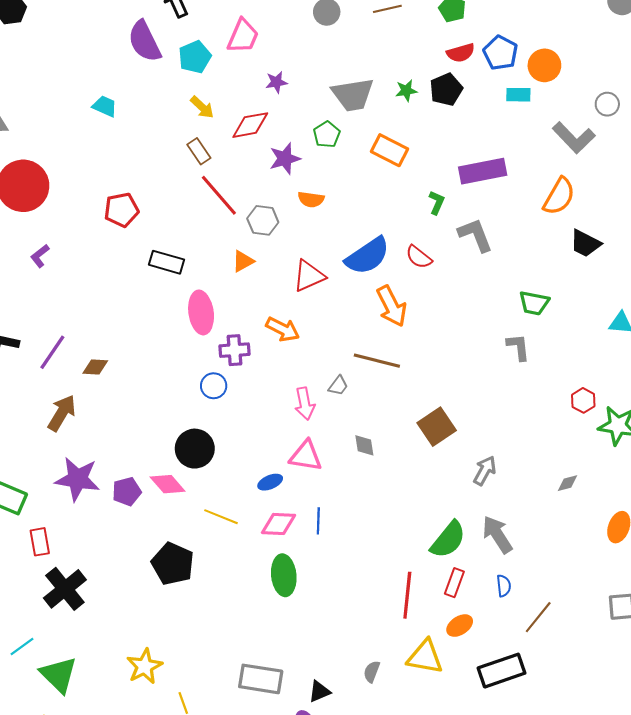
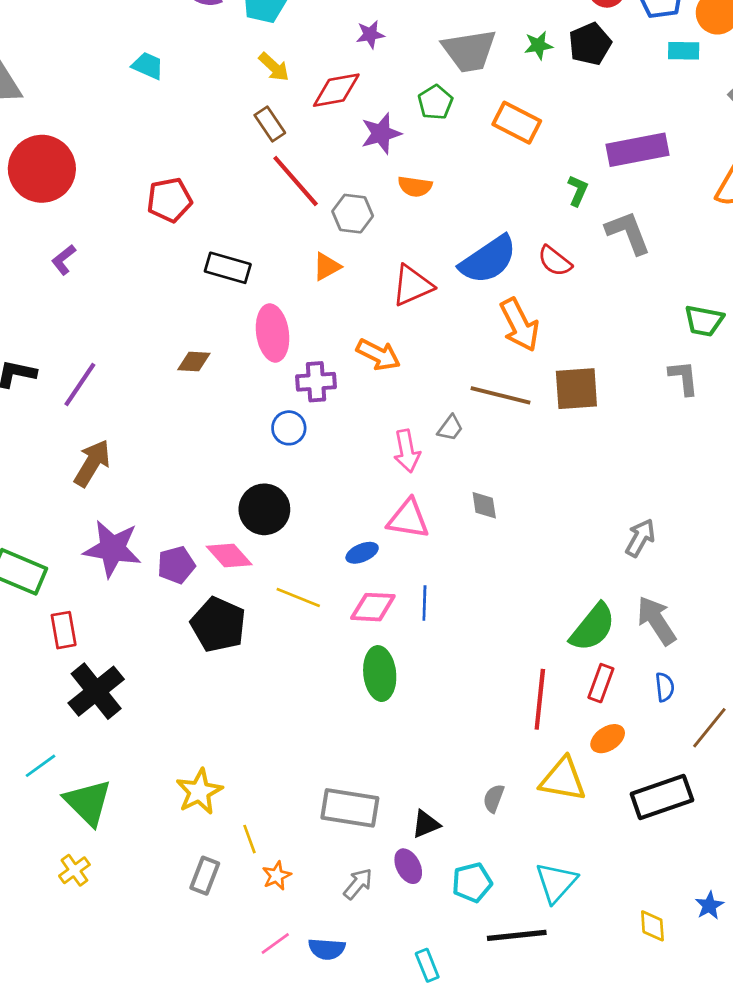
brown diamond: (95, 367) -> (194, 361), moved
brown square: (437, 427) -> (576, 389), moved, turned 30
black pentagon: (173, 564) -> (218, 625), moved

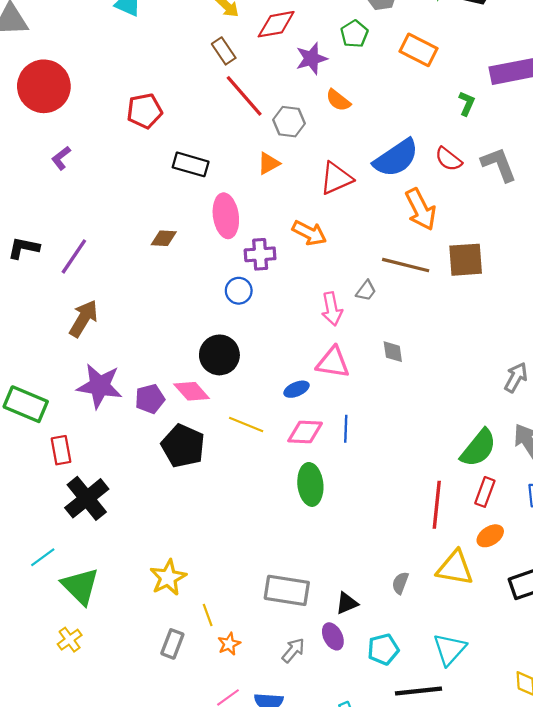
orange semicircle: (415, 186) -> (338, 100), turned 30
gray L-shape: (628, 233) -> (499, 164), moved

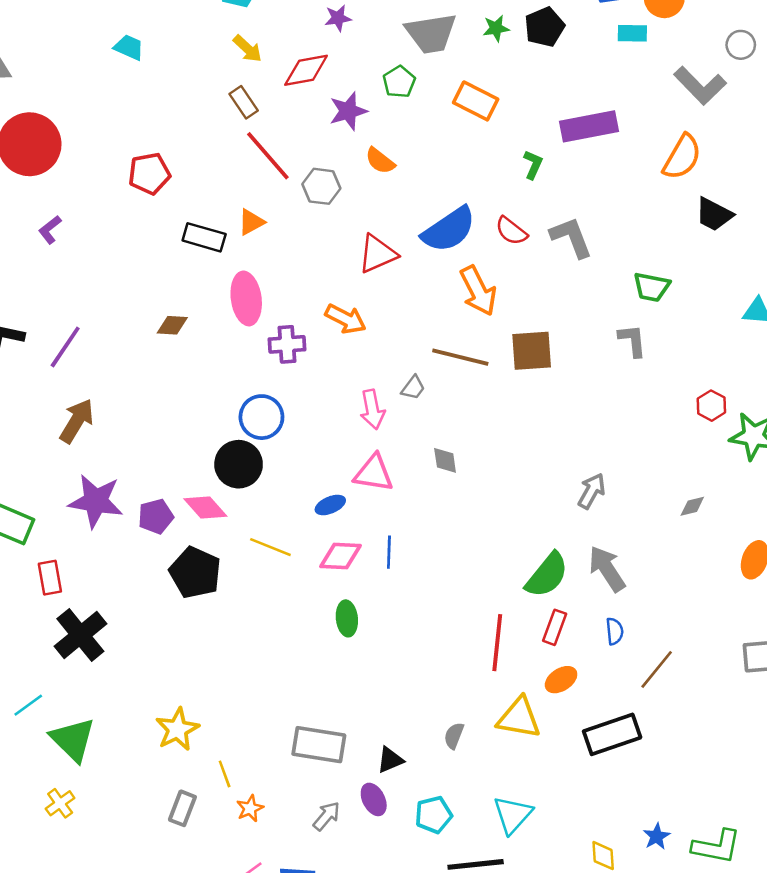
orange triangle: (269, 163) -> (251, 222), moved
blue circle: (239, 291) -> (261, 417), moved, size x1.4
green ellipse: (310, 484) -> (347, 618), size x0.7

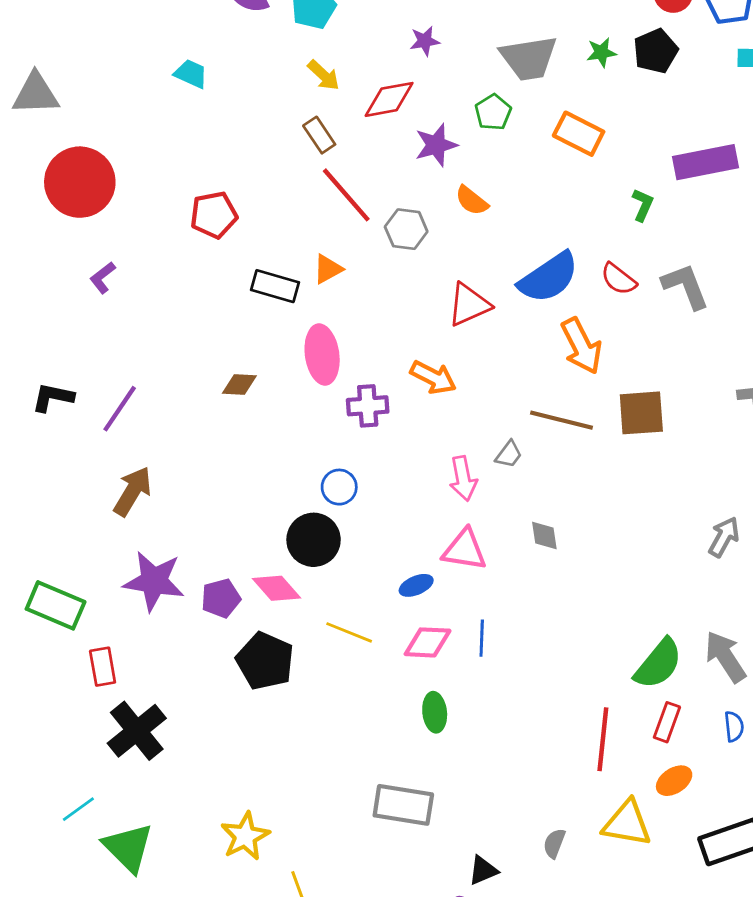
blue circle: (261, 417) -> (339, 487), size x0.7
gray arrow: (592, 491) -> (724, 537), moved
gray rectangle: (319, 745) -> (403, 805), moved

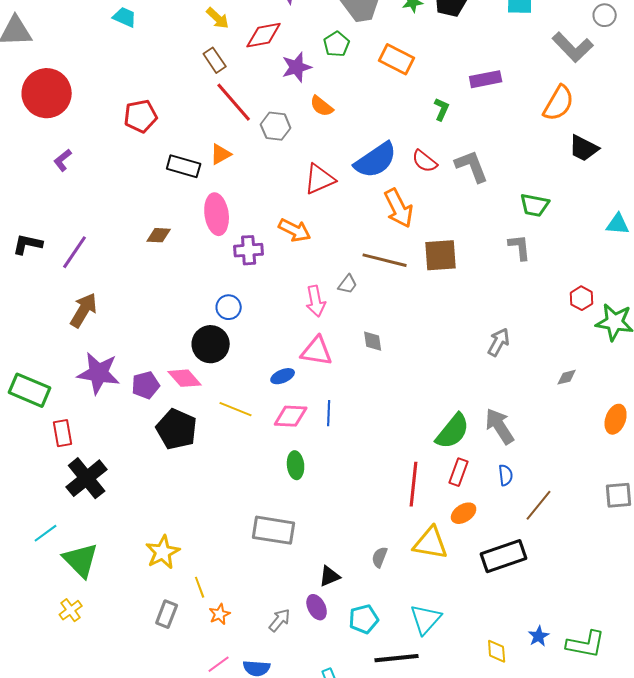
purple rectangle: (705, 162) -> (486, 79), size x0.7

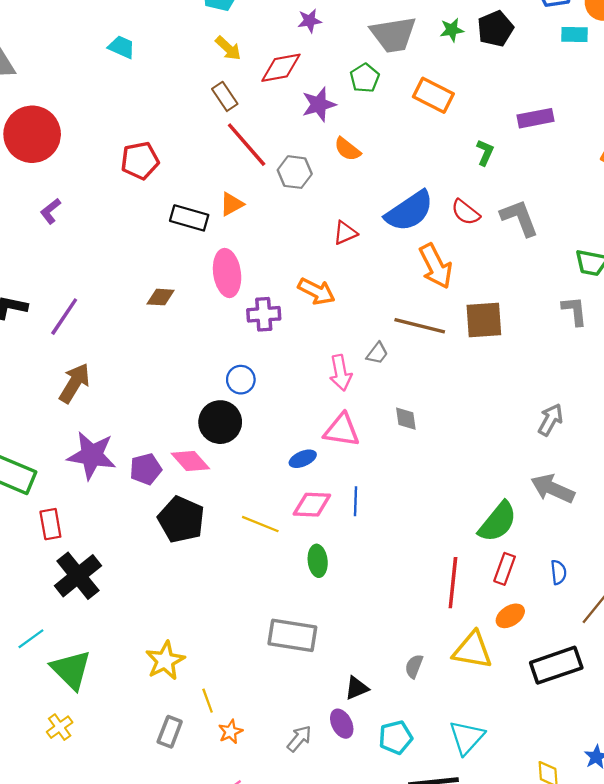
red triangle: (320, 179) -> (345, 233), size x0.7
yellow line: (236, 409) -> (260, 524), moved
gray arrow: (500, 426) -> (553, 489), moved, turned -33

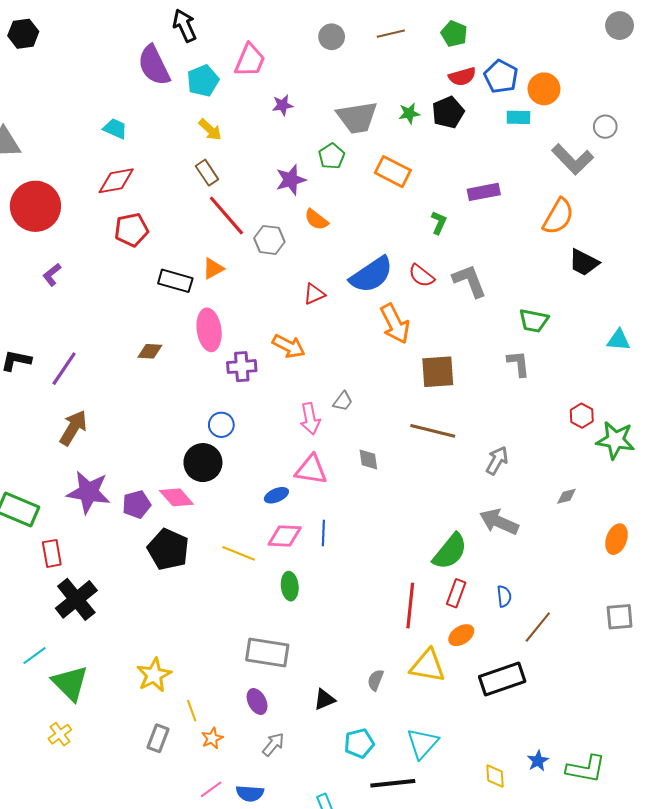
red diamond: (281, 68) -> (116, 181), moved
brown line: (420, 326) -> (433, 431), moved
purple ellipse: (342, 724) -> (257, 701), moved

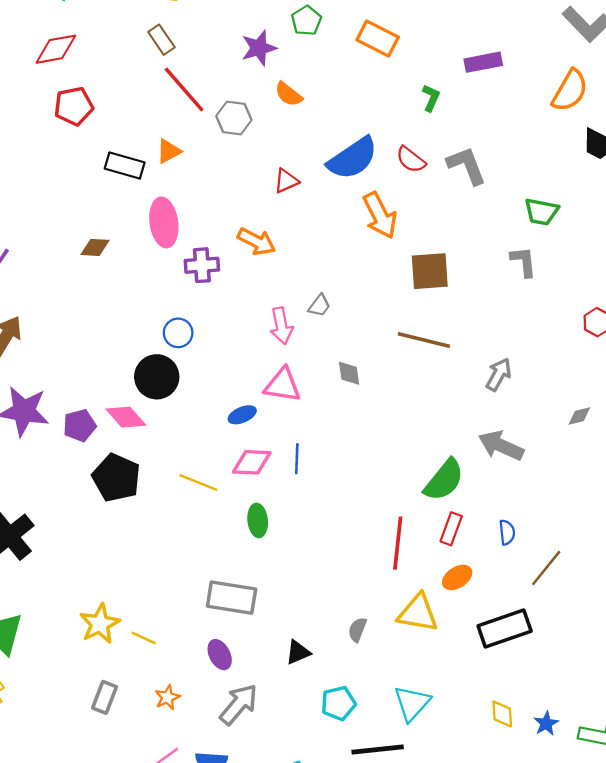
yellow line: (192, 711) -> (144, 638), moved, turned -45
gray arrow: (273, 744) -> (239, 704), size x1.5
yellow diamond: (495, 776) -> (502, 714), moved

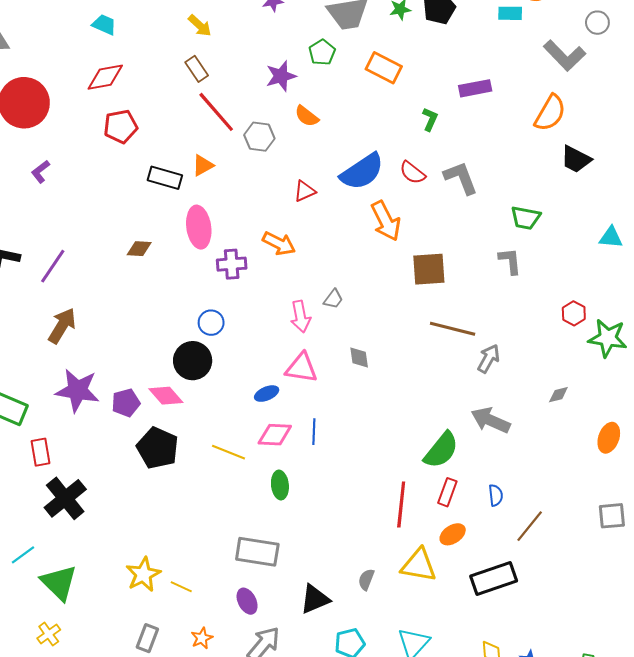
brown line: (424, 340) -> (453, 329), moved
black triangle: (298, 652) -> (315, 599), size x1.4

